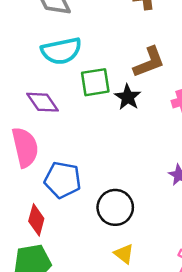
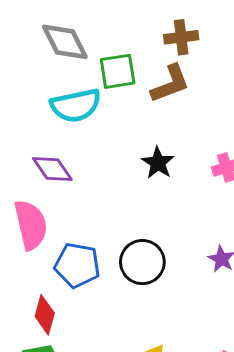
brown L-shape: (149, 62) -> (170, 84), moved
green square: (95, 82) -> (118, 71), moved
black circle: (115, 207) -> (142, 262), moved

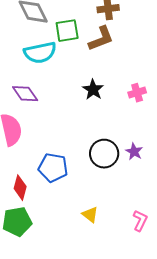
black circle: (142, 262) -> (104, 154), moved
blue pentagon: (77, 265) -> (53, 168), moved

